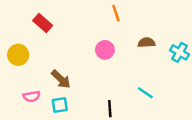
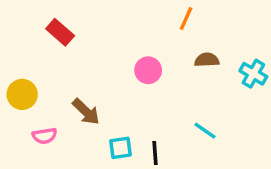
orange line: (116, 13) -> (186, 18), moved, turned 42
yellow circle: (18, 55) -> (22, 94), moved
cyan square: (60, 105) -> (121, 148), moved

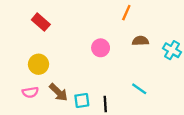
yellow circle: (22, 94) -> (39, 64), moved
brown arrow: (86, 112) -> (58, 92), moved

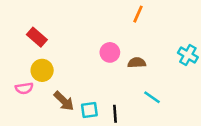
red rectangle: (41, 22) -> (37, 37), moved
brown semicircle: (140, 41) -> (137, 63), moved
pink semicircle: (30, 92) -> (24, 88), moved

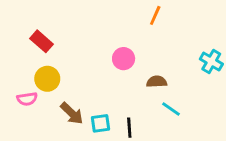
brown semicircle: (137, 63) -> (157, 82), moved

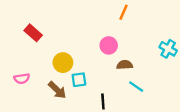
pink circle: (124, 59) -> (109, 45), moved
yellow circle: (47, 79) -> (63, 63), moved
cyan square: (100, 123) -> (79, 80), moved

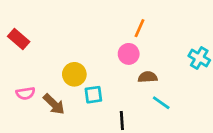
orange line: (124, 12) -> (140, 28), moved
red rectangle: (33, 33) -> (19, 39), moved
brown arrow: (57, 90) -> (54, 104), moved

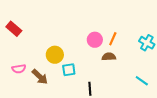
orange line: (140, 28) -> (113, 39), moved
cyan line: (161, 103) -> (142, 81), moved

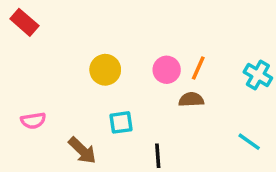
red rectangle: (14, 29) -> (24, 22), moved
yellow circle: (55, 55) -> (105, 70), moved
brown arrow: (40, 77) -> (82, 150), moved

